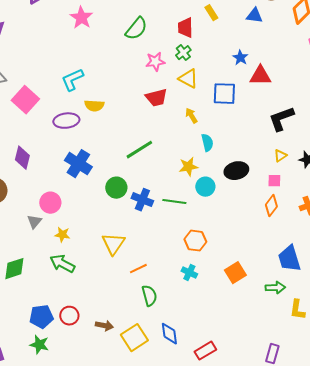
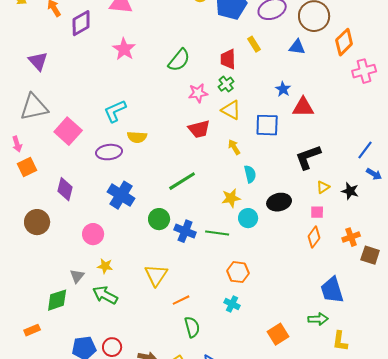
black L-shape: (281, 119) -> (308, 157), moved
gray triangle: (34, 222) -> (77, 276), moved
orange square: (235, 273) -> (278, 334), moved

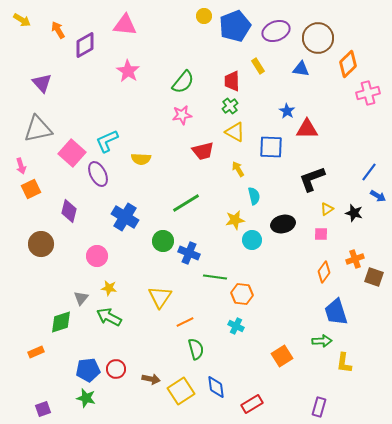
pink star: (198, 93) -> (182, 115), moved
cyan L-shape: (115, 111) -> (107, 141), moved
purple ellipse: (109, 152) -> (98, 174), moved, turned 70
green line: (217, 233) -> (215, 277), moved
orange diamond: (314, 237) -> (324, 272), moved

